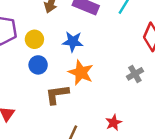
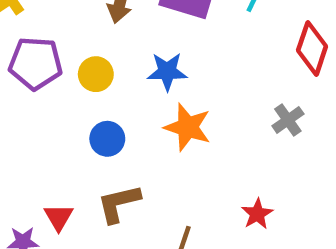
blue circle: (38, 65) -> (107, 139), moved
brown L-shape: (57, 94) -> (119, 203), moved

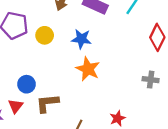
gray cross: (288, 120) -> (151, 80), moved, turned 35
blue circle: (107, 139) -> (27, 84), moved

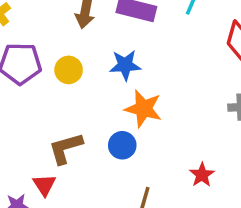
blue circle: (27, 84) -> (122, 145), moved
brown L-shape: (47, 103) -> (66, 148), moved

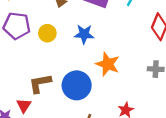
orange star: (143, 109) -> (108, 64), moved
blue circle: (122, 145) -> (77, 85), size x1.6

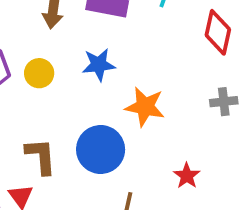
brown L-shape: (40, 83) -> (41, 156), turned 105

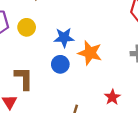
blue star: (99, 65) -> (64, 38), moved
blue circle: (101, 149) -> (60, 64), moved, size x0.6

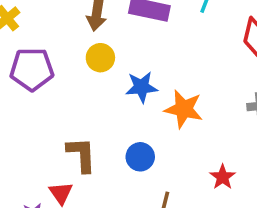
yellow circle: (27, 27) -> (100, 58), moved
blue circle: (60, 64) -> (140, 157), moved

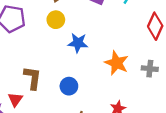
orange star: (184, 109) -> (117, 63), moved

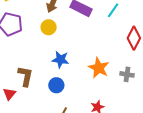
blue star: (78, 43) -> (61, 60), moved

